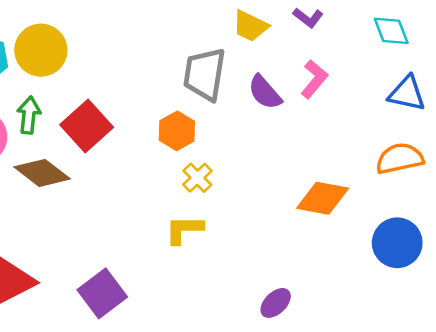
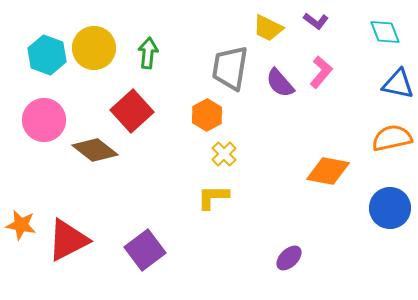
green arrow: (29, 115) -> (148, 53), moved

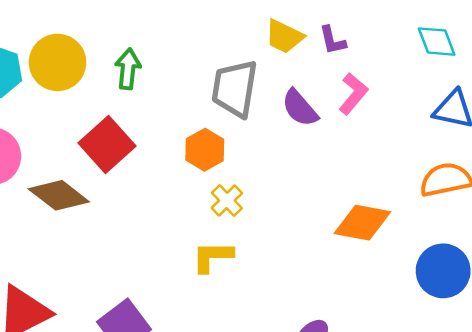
purple L-shape: (316, 21) -> (332, 40), moved, turned 40

